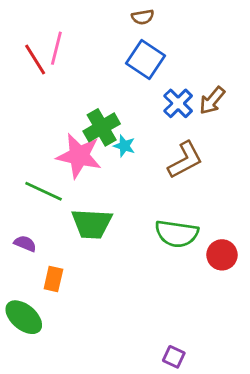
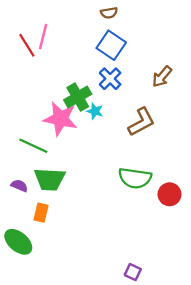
blue cross: (178, 103) -> (110, 79), moved
green trapezoid: (92, 224) -> (50, 179), moved

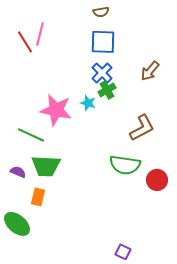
blue square: (111, 45) -> (103, 42), turned -32
green cross: (78, 97) -> (107, 90), moved, size x0.7
brown L-shape: (141, 122) -> (142, 128), moved

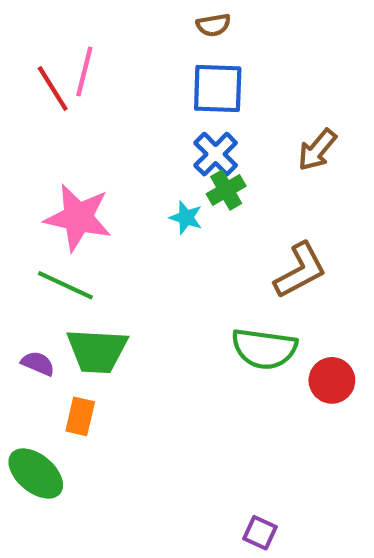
pink star: (56, 110) -> (78, 218), moved

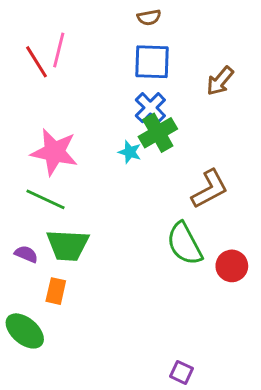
brown arrow: (317, 150) -> (220, 81), moved
green cross: (226, 190) -> (158, 133), size x1.4
green semicircle: (264, 349) -> (184, 244), turned 54

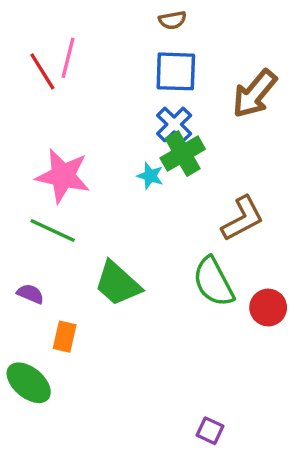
brown arrow: (220, 81) -> (254, 94), size x1.4
green trapezoid: (68, 245) -> (118, 284), moved, turned 39

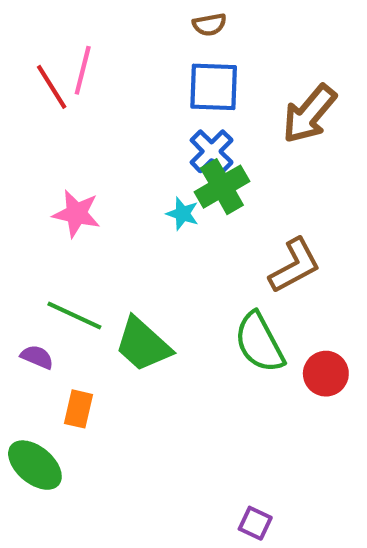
pink star: (63, 176) -> (76, 214), size x0.7
green line: (53, 231) -> (74, 315), moved

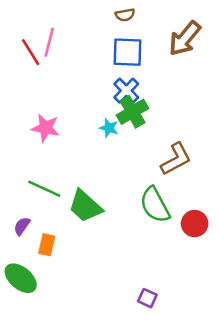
brown arrow: (309, 114) -> (185, 38), moved
purple semicircle: (37, 357) -> (22, 226), moved, turned -78
purple square: (255, 523) -> (147, 298), moved

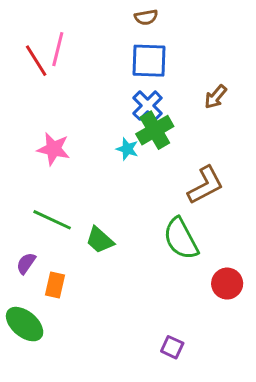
brown arrow: (185, 38) -> (216, 97), moved, size x0.6
green trapezoid: (85, 206) -> (100, 240), size x0.7
red circle: (195, 224) -> (227, 284), moved

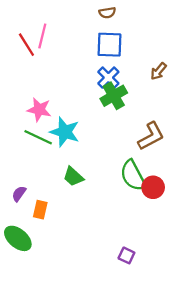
cyan star: (127, 149) -> (65, 132), moved, size x1.8
green line: (52, 220) -> (38, 137), moved
red circle: (227, 284) -> (153, 187), moved

